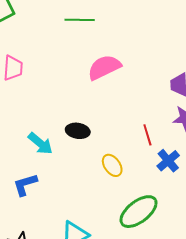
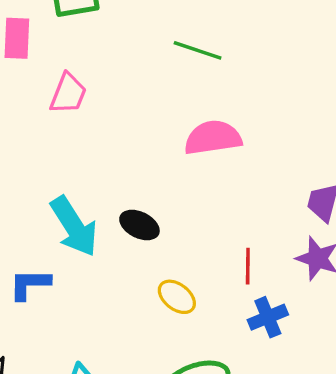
cyan arrow: (40, 143) -> (74, 226), size x1.4
yellow ellipse: (112, 165) -> (177, 297), turned -35

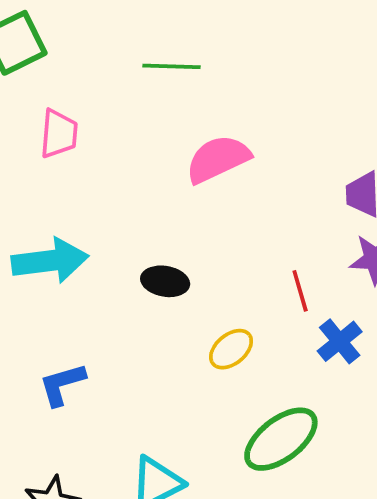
pink trapezoid: (68, 94) -> (59, 134), moved
cyan arrow: (74, 226) -> (50, 261), moved, turned -48
yellow ellipse: (177, 297) -> (231, 349), turned -60

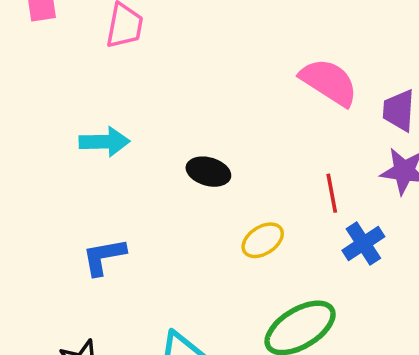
pink semicircle: (218, 159) -> (329, 82), moved, turned 52
cyan arrow: (50, 261) -> (104, 142), size x0.7

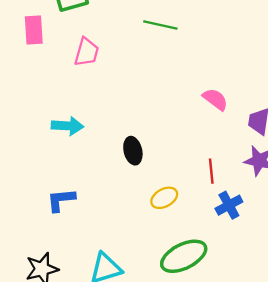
pink semicircle: (329, 82) -> (215, 99), size x0.7
black ellipse: (208, 172) -> (133, 151), turned 56

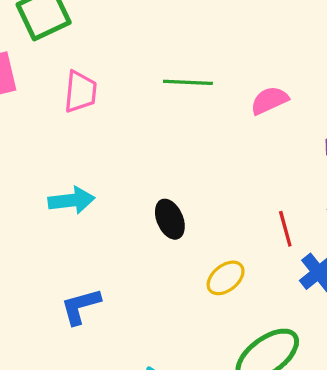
green line: (160, 25) -> (188, 82), moved
pink semicircle: (215, 99) -> (269, 100), moved, turned -52

